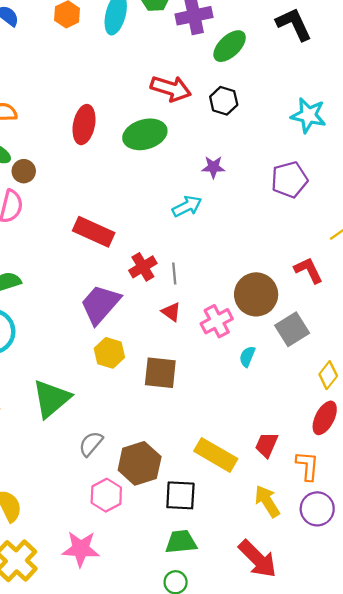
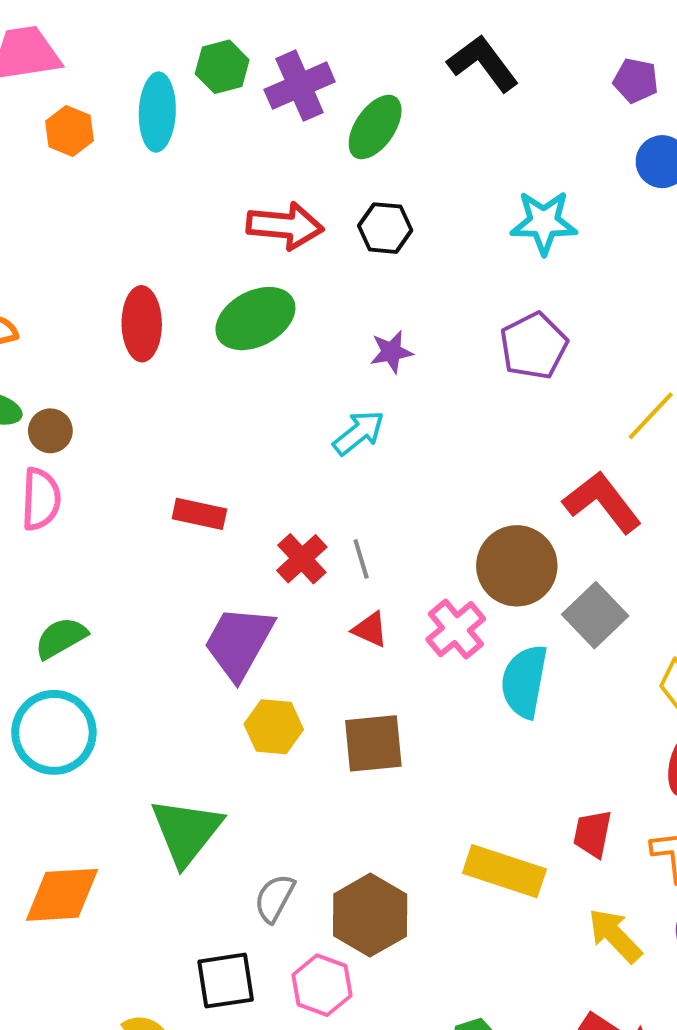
red rectangle: (94, 232) -> (199, 514), size x0.7
red L-shape: (308, 270) -> (602, 502), size x1.4
cyan semicircle: (247, 357) -> (524, 681), size x1.8
black square: (180, 495) -> (226, 981), moved

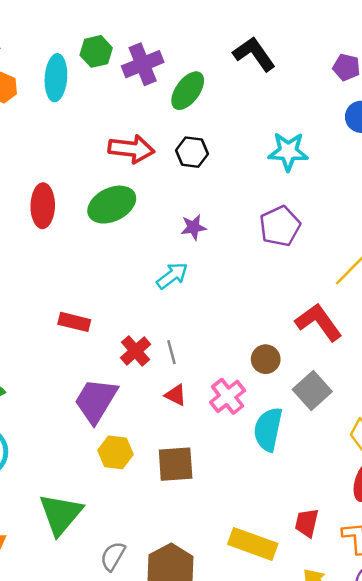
brown circle: (517, 566) -> (266, 359), size x0.6

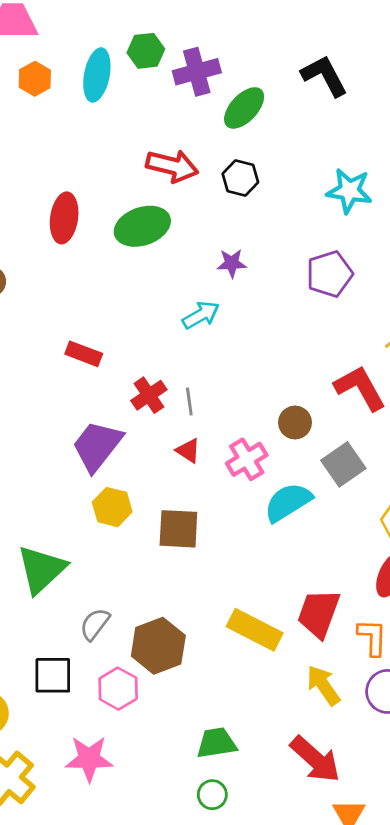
cyan semicircle: (268, 429) -> (288, 502), turned 39
red trapezoid: (307, 523) -> (319, 613), size x1.5

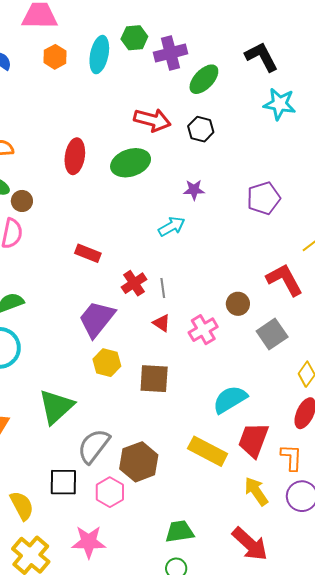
cyan star: (349, 191) -> (280, 104), moved
cyan semicircle: (288, 502) -> (230, 399), moved
gray semicircle: (95, 624) -> (94, 446), size x1.5

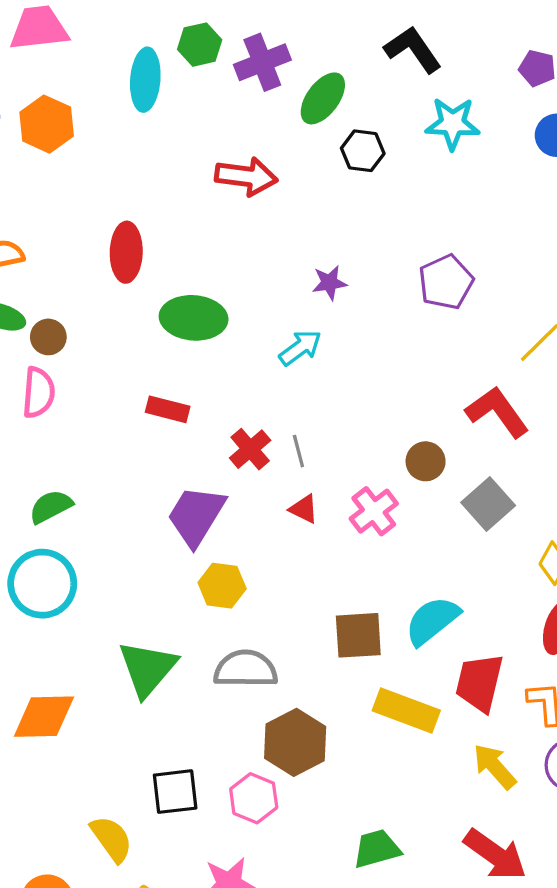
orange hexagon: (55, 57) -> (47, 124), moved, size x1.4
black hexagon: (201, 129) -> (363, 151), moved
green ellipse: (131, 163) -> (194, 318), moved, turned 30
brown square: (154, 379) -> (358, 635), moved
gray semicircle: (94, 446) -> (246, 669), moved, turned 60

